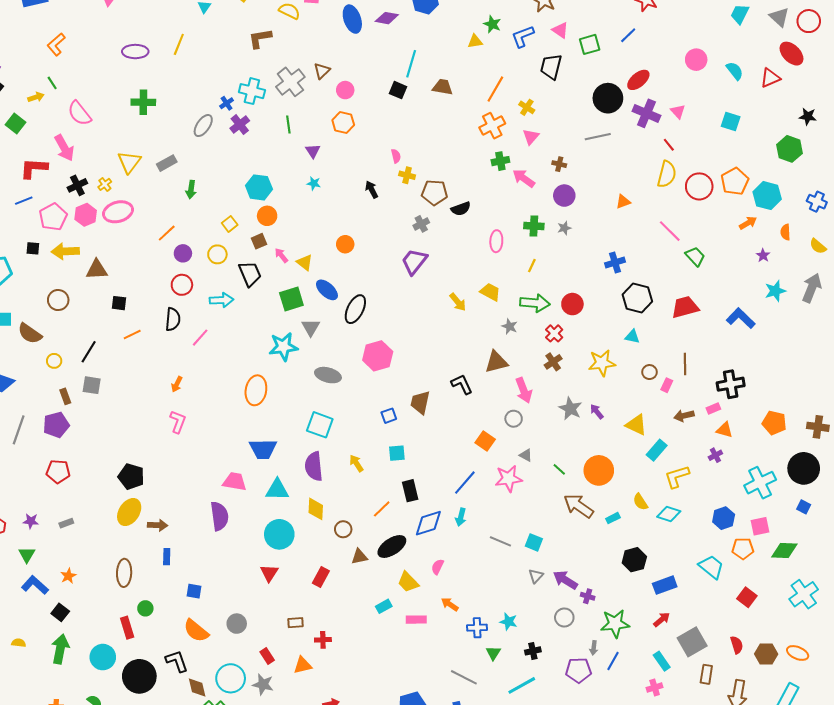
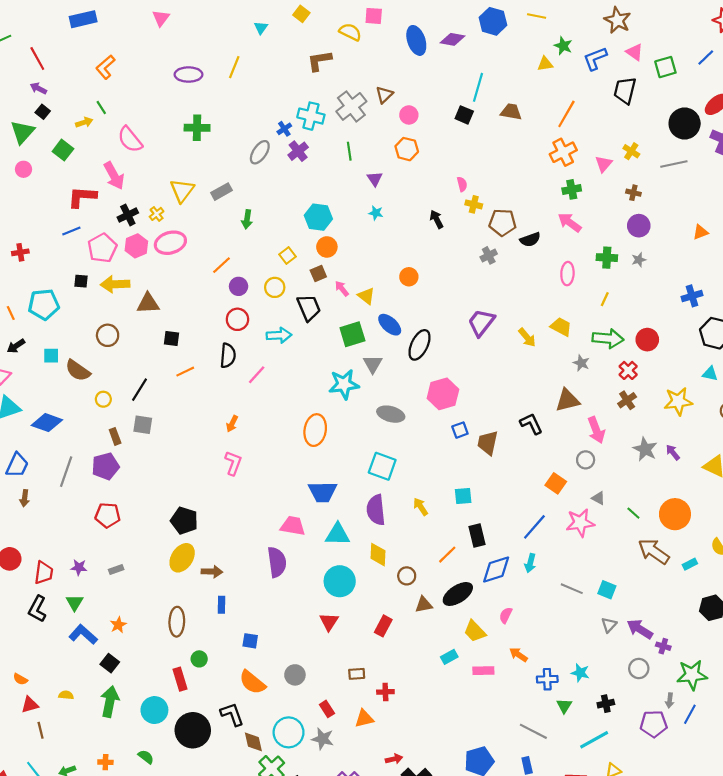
yellow cross: (527, 107) -> (631, 151), moved
pink arrow: (524, 178) -> (570, 222), moved
purple trapezoid: (414, 261) -> (481, 323), moved
blue square: (389, 416) -> (460, 430), moved

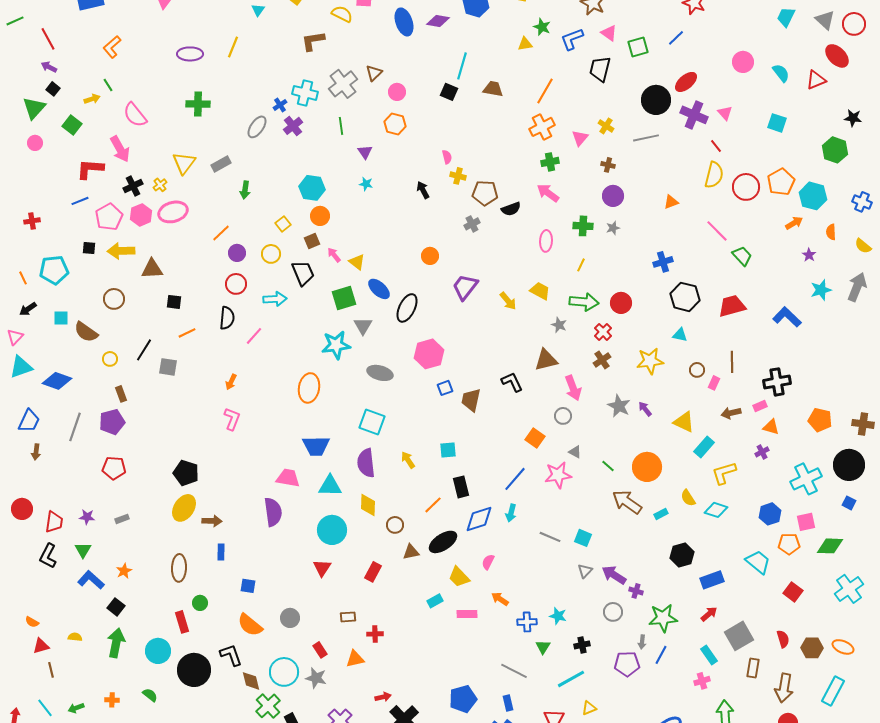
orange circle: (409, 277) -> (430, 256), moved
gray square: (143, 425) -> (168, 367), moved

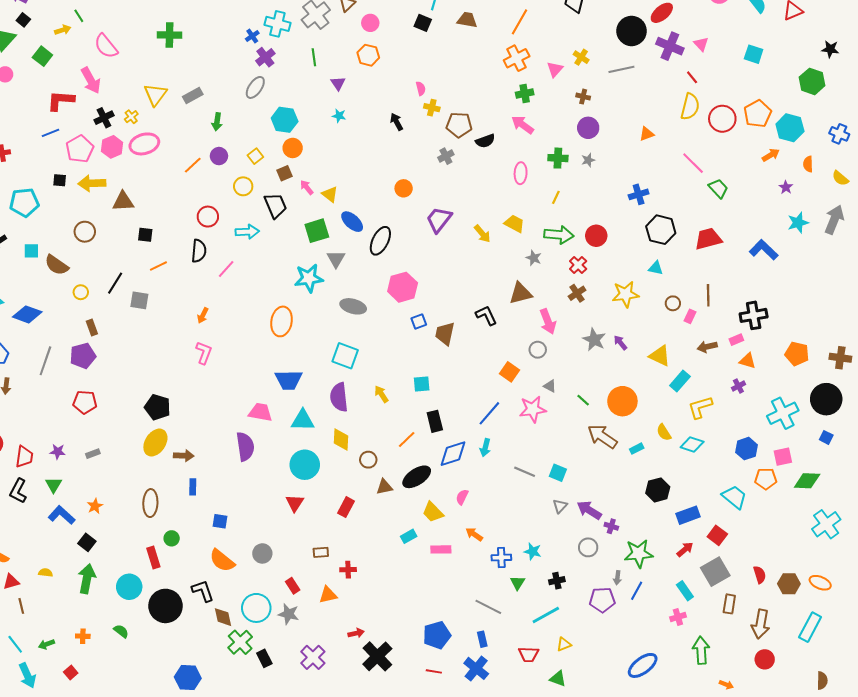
gray ellipse: (257, 127) -> (255, 87), moved
purple circle: (237, 253) -> (219, 156), moved
red square: (793, 592) -> (717, 535), moved

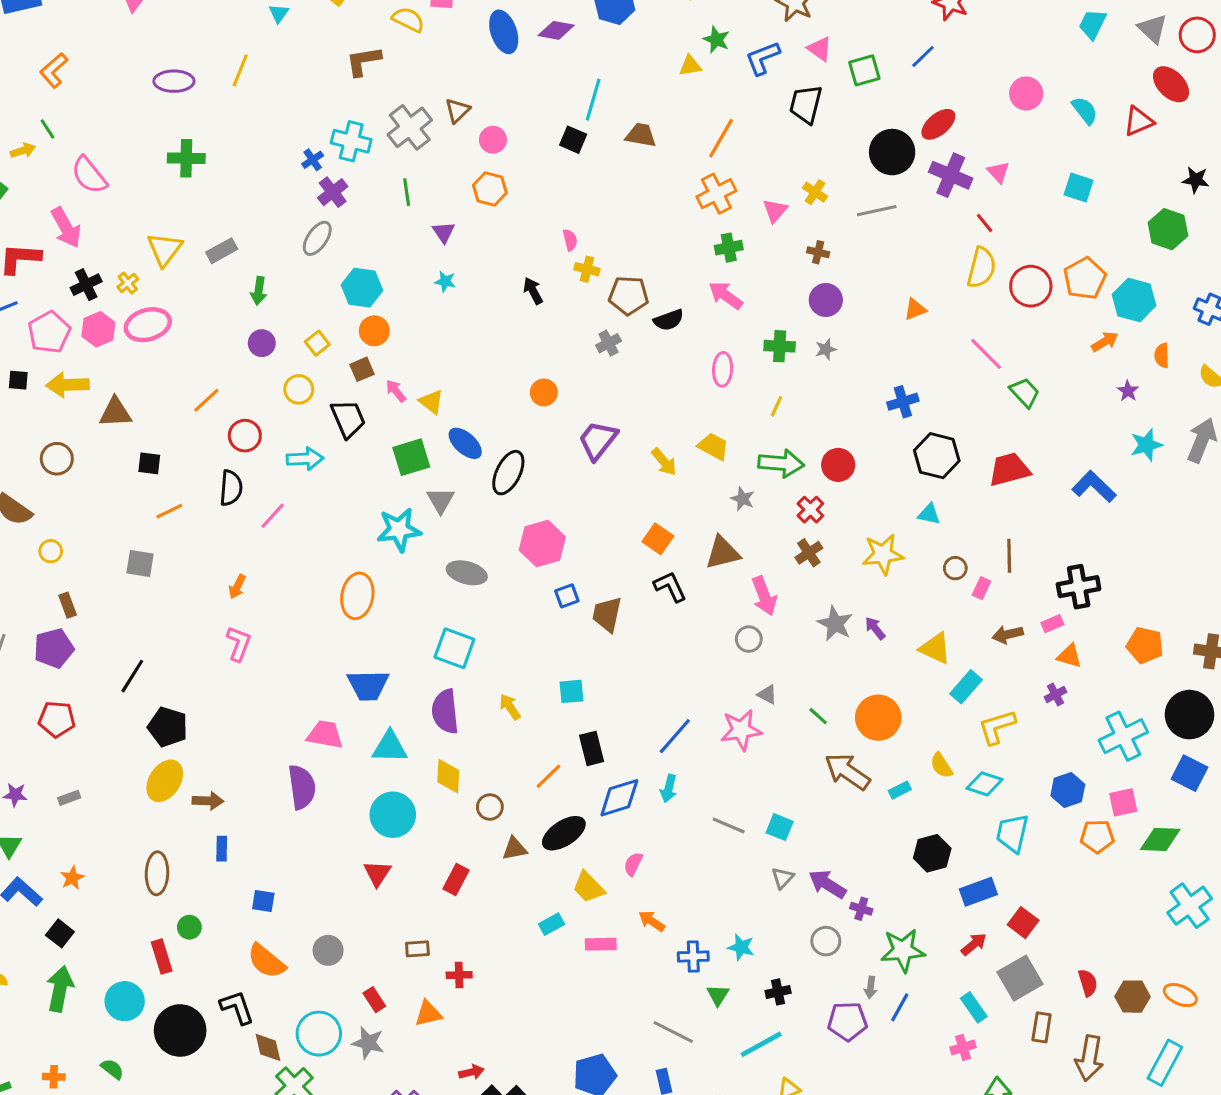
orange line: (193, 165) -> (206, 400), moved
black line: (115, 283) -> (132, 676), moved
orange square: (509, 372) -> (658, 539), moved
blue square: (826, 437) -> (1190, 773), size x1.6
cyan trapezoid: (734, 497) -> (1012, 833), moved, turned -116

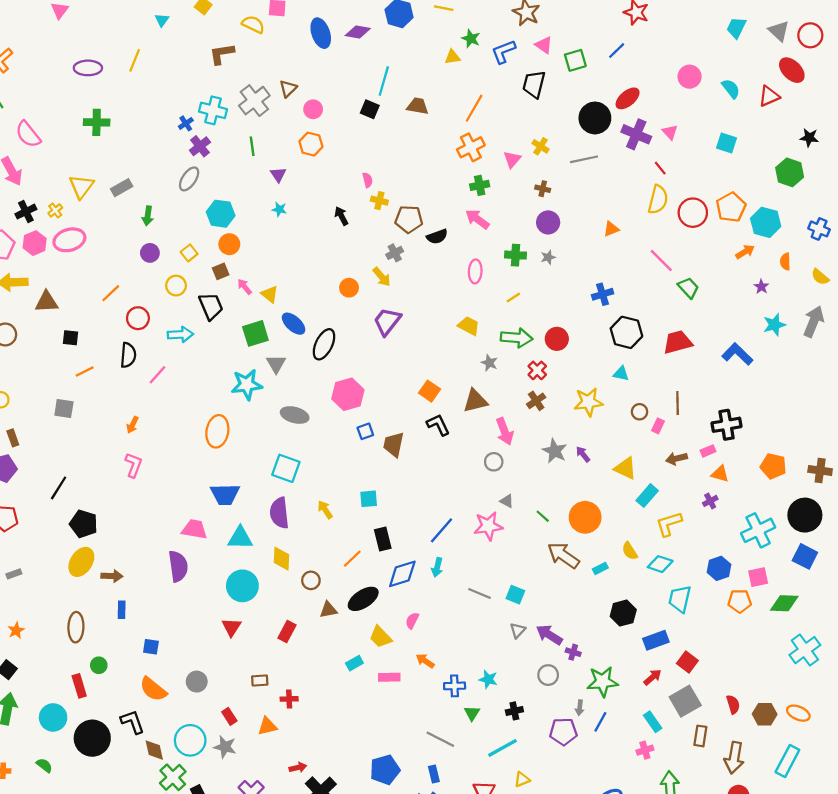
yellow line: (777, 406) -> (513, 298), turned 32
yellow arrow: (664, 462) -> (382, 277), moved

